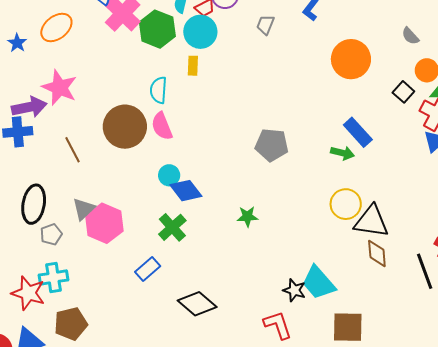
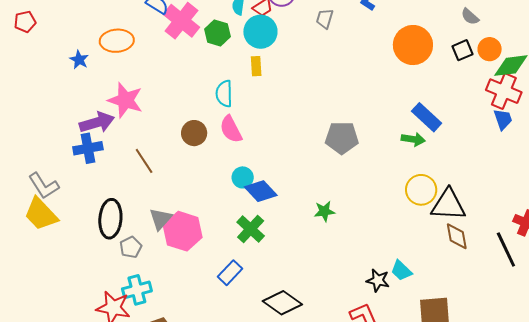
orange ellipse: (56, 27) -> (117, 41), turned 40
green hexagon: (157, 29) -> (217, 33), size x0.7
black square: (403, 92) -> (463, 50), moved, turned 30
brown circle: (125, 127) -> (194, 133), size x0.6
cyan trapezoid: (318, 283) -> (401, 271), size x0.6

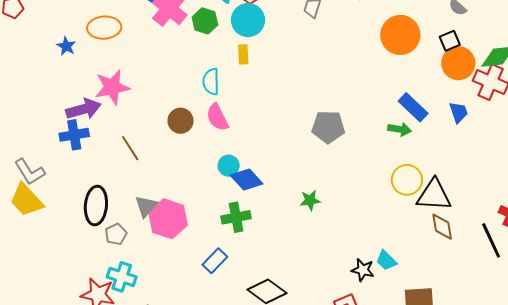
orange circle: (490, 49) -> (458, 63), moved, size x1.4
pink star: (125, 100) -> (112, 87), turned -30
blue trapezoid: (503, 119) -> (459, 112), moved
green cross: (251, 229) -> (236, 217), turned 36
cyan cross: (137, 290) -> (122, 277), turned 32

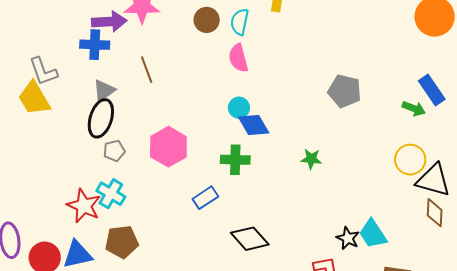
brown circle: (181, 121) -> (207, 20), moved
gray triangle: (146, 206) -> (104, 91), moved
cyan trapezoid: (386, 260) -> (373, 234), size x1.4

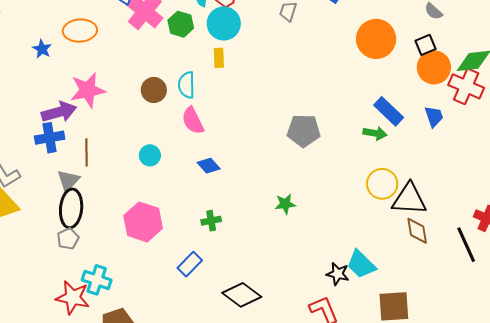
brown line: (147, 70) -> (87, 152), moved, turned 32
cyan circle: (239, 108) -> (150, 155), moved
blue diamond: (254, 125) -> (209, 166), moved, size x0.7
gray pentagon: (114, 151) -> (68, 239), moved
green cross: (235, 160) -> (211, 221), size x0.7

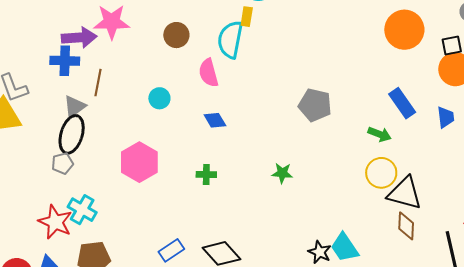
cyan semicircle: (187, 85) -> (230, 40), moved, size x1.4
green arrow: (375, 133) -> (380, 134), moved
blue rectangle: (190, 264) -> (171, 250), moved

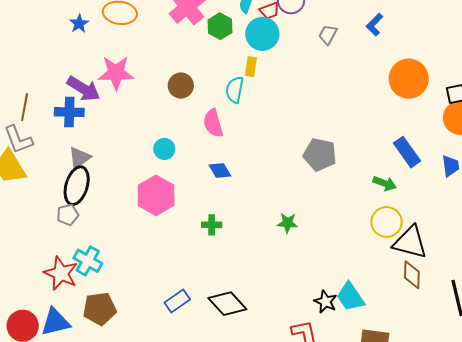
purple arrow: (79, 37) -> (84, 89), turned 36
cyan semicircle: (230, 40) -> (235, 90), size x0.7
brown line: (98, 83) -> (25, 107), moved
pink hexagon: (139, 162) -> (156, 195), moved

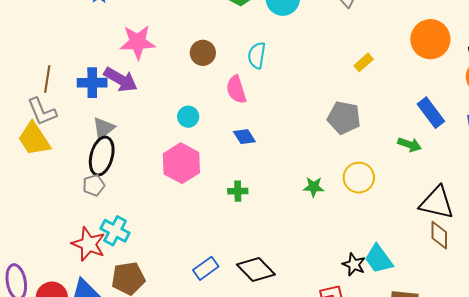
yellow rectangle: (251, 67) -> (364, 62), moved, turned 42
purple arrow: (84, 89) -> (121, 80), moved
yellow circle: (387, 222) -> (359, 178), moved

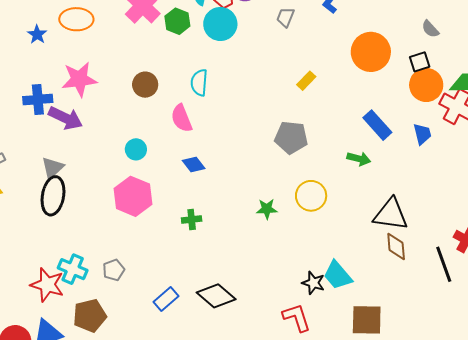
blue cross: (92, 83) -> (38, 100), moved
gray pentagon: (94, 185) -> (114, 270), moved

